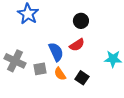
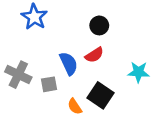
orange semicircle: (60, 74) -> (75, 106), moved
black square: (82, 78) -> (100, 95), size x1.5

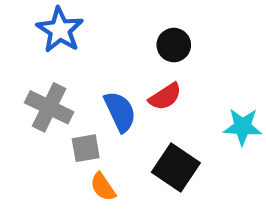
gray cross: (18, 75) -> (49, 107), moved
orange semicircle: (75, 106) -> (103, 187), moved

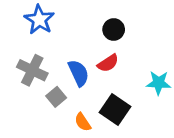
gray square: (86, 148) -> (56, 97), turned -30
orange semicircle: (103, 187) -> (83, 122), moved

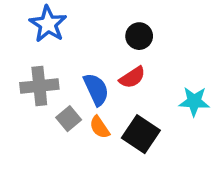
gray cross: (32, 70) -> (39, 86), turned -32
orange semicircle: (83, 122) -> (100, 127), moved

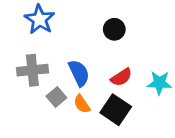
red semicircle: (132, 77) -> (121, 77), moved

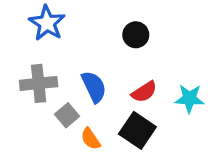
orange semicircle: (82, 104) -> (91, 139), moved

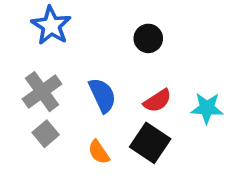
gray cross: (39, 83) -> (42, 92), turned -30
gray square: (67, 115) -> (46, 134), moved

